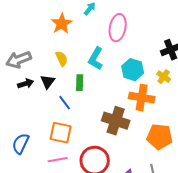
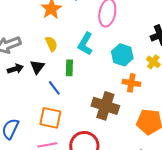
orange cross: (142, 98) -> (131, 83), size x0.7

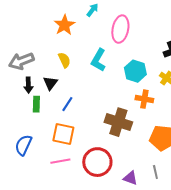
green rectangle: (69, 68) -> (36, 104), moved
black arrow: (15, 69) -> (28, 85), turned 105
blue line: (54, 88) -> (67, 104), turned 70

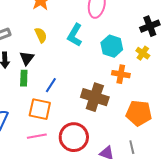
green rectangle: (36, 104) -> (24, 78), moved
blue line: (67, 104) -> (51, 85), moved

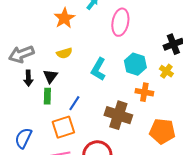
yellow semicircle: (41, 35) -> (64, 53), turned 98
cyan L-shape: (75, 35) -> (98, 69), moved
orange square: (40, 109) -> (63, 127), turned -30

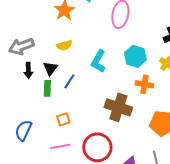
blue line: (74, 103) -> (69, 81), moved
orange square: (63, 127) -> (63, 119), size x0.6

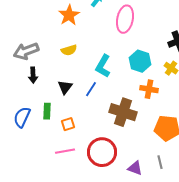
black triangle: (50, 68) -> (65, 87), moved
blue line: (69, 81) -> (91, 89), moved
green rectangle: (47, 88) -> (47, 111), moved
blue semicircle: (23, 130) -> (22, 117), moved

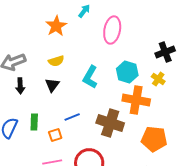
black triangle: (65, 87) -> (52, 85), moved
blue line: (91, 89) -> (72, 117), moved, turned 35
orange cross: (149, 89) -> (136, 100), size x1.5

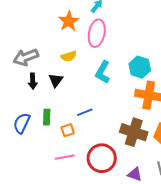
pink ellipse: (112, 30) -> (97, 33), moved
black triangle: (52, 85) -> (56, 80), moved
brown cross: (110, 123) -> (134, 132), moved

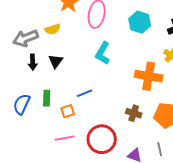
yellow semicircle: (69, 56) -> (53, 29), moved
cyan hexagon: (140, 67) -> (140, 22), moved
brown cross: (134, 132) -> (134, 113), size x0.6

